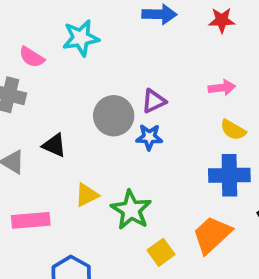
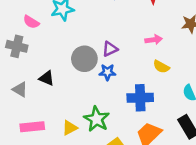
blue cross: (229, 175) -> (140, 98), moved
yellow triangle: (87, 195) -> (70, 128), moved

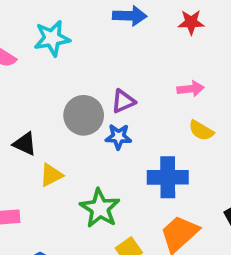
yellow triangle: (70, 128) -> (51, 175), moved

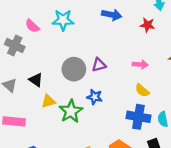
blue star: (118, 137) -> (95, 97), moved
blue cross: (168, 177) -> (138, 117), moved
green star: (100, 208) -> (71, 111), moved

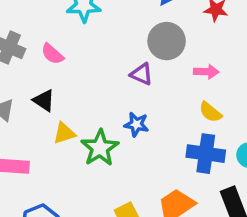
pink semicircle: (32, 26) -> (52, 54), moved
purple triangle: (99, 65) -> (142, 74), turned 40
gray circle: (74, 69) -> (167, 41), moved

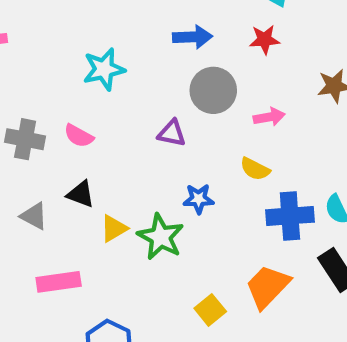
purple triangle: (142, 74) -> (172, 133), moved
yellow semicircle: (210, 112) -> (255, 169), moved

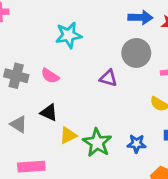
blue arrow: (193, 37) -> (140, 17), moved
blue star: (199, 199) -> (137, 144), moved

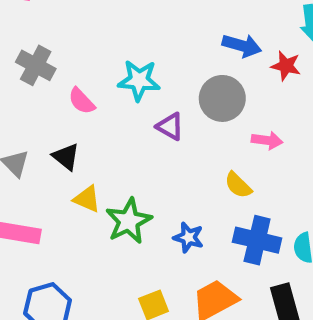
cyan star: (69, 35) -> (139, 80), moved
gray cross: (16, 76) -> (36, 65), moved
yellow triangle: (68, 135) -> (87, 199), turned 36

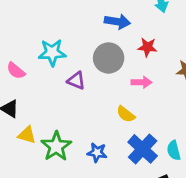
red star: (286, 66) -> (147, 47), moved
blue cross: (257, 240) -> (143, 149), turned 36

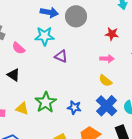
blue arrow: (117, 22) -> (49, 12), moved
gray circle: (109, 58) -> (76, 16), moved
yellow semicircle: (126, 114) -> (105, 81), moved
yellow triangle: (27, 135) -> (22, 109), moved

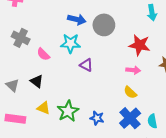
red star: (112, 34) -> (140, 45), size x1.5
yellow triangle: (22, 109) -> (44, 108), moved

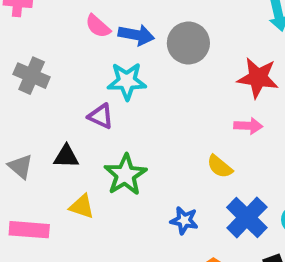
pink semicircle: (43, 54) -> (98, 26), moved
purple triangle: (86, 65) -> (101, 116), moved
black triangle: (37, 81) -> (66, 156), turned -32
yellow semicircle: (130, 92) -> (220, 167), moved
green star: (68, 111) -> (125, 175), moved

